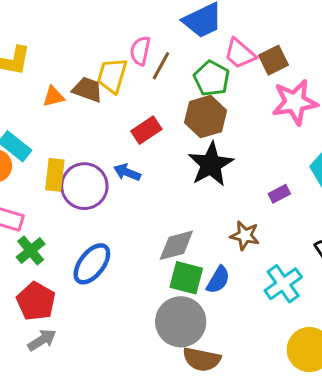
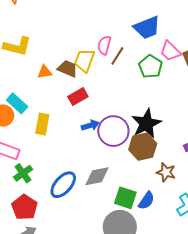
brown hexagon: (206, 117) -> (143, 147), moved
red rectangle: (146, 130) -> (78, 97), moved
blue arrow: (127, 172) -> (90, 125), turned 138
purple circle: (84, 186) -> (113, 131), moved
gray diamond: (176, 245) -> (97, 176), moved

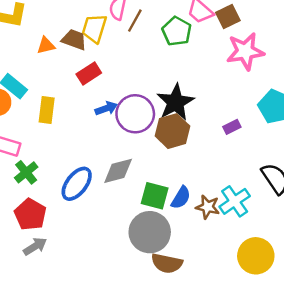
brown star: (166, 172) -> (208, 207), moved

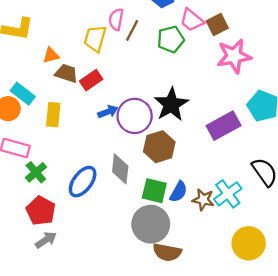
green pentagon: (177, 31) -> (171, 39), turned 30
brown trapezoid: (74, 40) -> (66, 73), moved
purple rectangle: (232, 127) -> (224, 126), size x2.0
brown hexagon: (172, 131) -> (159, 147), moved
gray diamond: (118, 171) -> (120, 169), turned -68

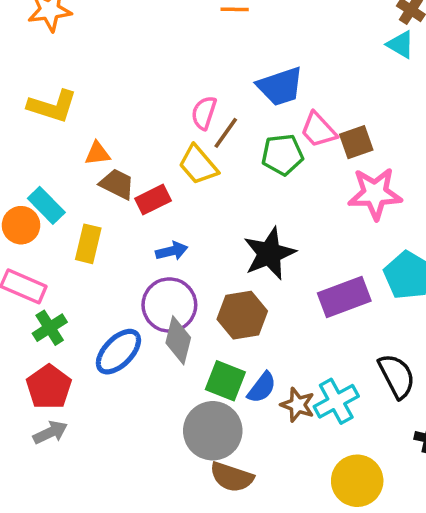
yellow trapezoid: (95, 39) -> (198, 165), moved, turned -64
purple circle: (135, 116) -> (169, 305), moved

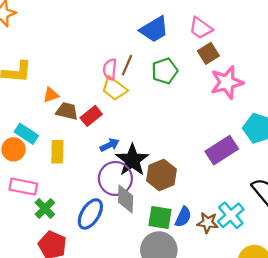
pink semicircle: (204, 113) -> (110, 69), moved
pink trapezoid: (318, 130) -> (201, 28), moved
black star: (269, 253) -> (132, 160), moved

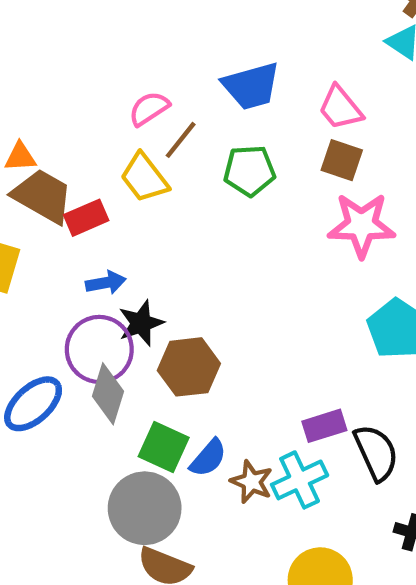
brown square: (208, 53) -> (342, 160), turned 35
pink semicircle: (110, 69) -> (149, 109), moved, turned 35
brown trapezoid: (67, 111) -> (43, 196), size x1.4
purple rectangle: (222, 150) -> (324, 426), moved, size x0.7
black star: (132, 160) -> (141, 323), size x0.7

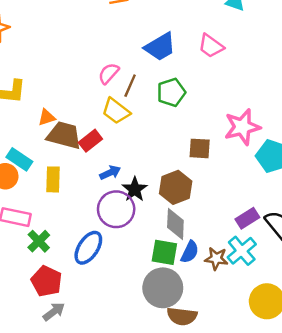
brown square: (342, 160) -> (200, 148), moved
pink star: (362, 225) -> (242, 127), moved
brown hexagon: (189, 367) -> (176, 187), moved
gray diamond: (108, 394) -> (175, 224), moved

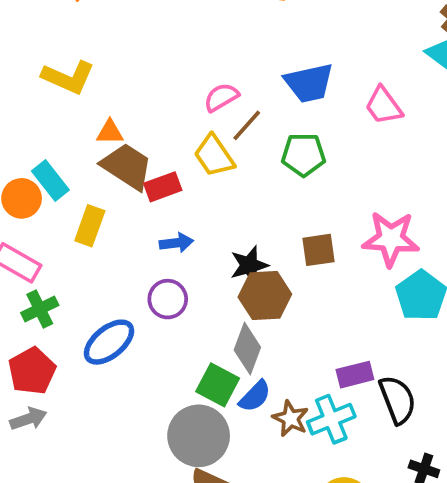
brown square: (200, 148) -> (318, 250), turned -30
black star: (135, 189) -> (249, 265), moved
purple circle: (116, 209) -> (168, 299), size x0.7

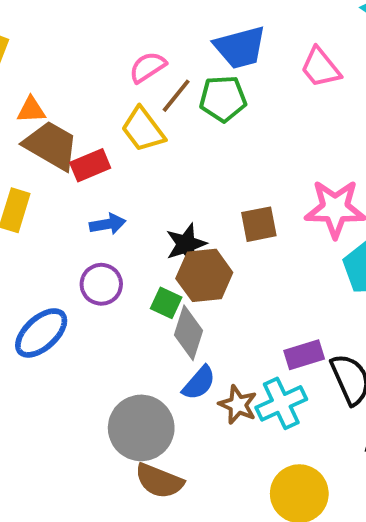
green pentagon: (303, 155) -> (223, 99), moved
green square: (218, 385) -> (166, 303), moved, size x0.7

